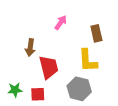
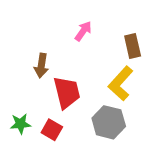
yellow L-shape: (88, 61) -> (121, 83), turned 45
red square: (38, 94) -> (52, 130), turned 32

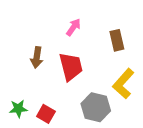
yellow L-shape: (121, 83) -> (123, 84), moved
red trapezoid: (67, 92) -> (71, 67), moved

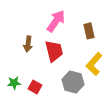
pink arrow: (73, 27) -> (56, 21), size x1.6

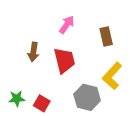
pink arrow: (56, 21) -> (67, 25), size x0.7

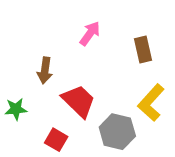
red trapezoid: (64, 60) -> (79, 101), moved, turned -32
green star: (17, 99) -> (16, 109), moved

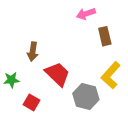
pink arrow: (90, 33) -> (86, 14), moved, turned -144
red square: (56, 140) -> (31, 102), moved

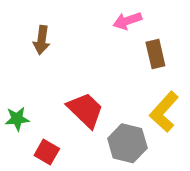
brown arrow: (33, 52) -> (42, 40), moved

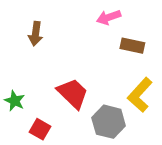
brown rectangle: (155, 54) -> (132, 46), turned -65
green star: (17, 119) -> (15, 101), turned 30

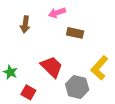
pink arrow: (109, 17) -> (57, 13), moved
brown rectangle: (132, 46) -> (75, 33), moved

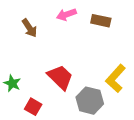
brown arrow: (25, 24) -> (29, 28), turned -42
brown rectangle: (75, 33) -> (101, 21), moved

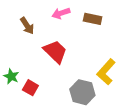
red trapezoid: (60, 77) -> (55, 52), moved
red square: (33, 107) -> (30, 88), moved

